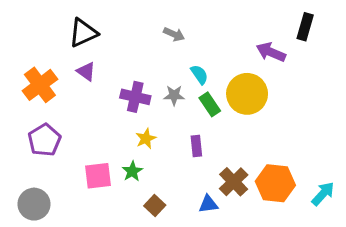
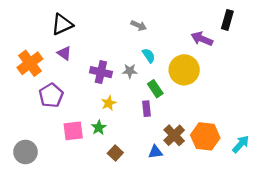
gray arrow: (174, 34) -> (139, 26), moved
green rectangle: (210, 104) -> (155, 89), moved
purple pentagon: (44, 140) -> (51, 95), moved

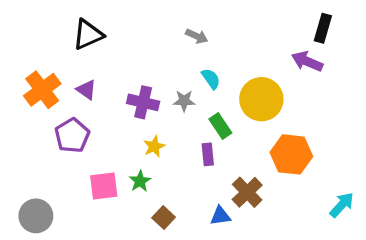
purple arrow: (202, 39) -> (307, 61), moved
purple triangle: (64, 53) -> (86, 90), moved
orange hexagon: (205, 136) -> (291, 154), moved

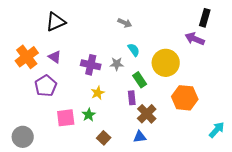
brown cross: (247, 192) -> (147, 114), moved

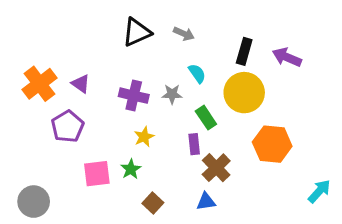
black rectangle: (205, 18) -> (244, 51), moved
black triangle: (56, 22) -> (137, 32), moved

